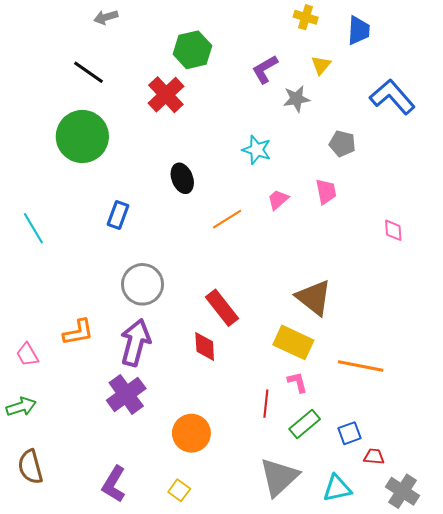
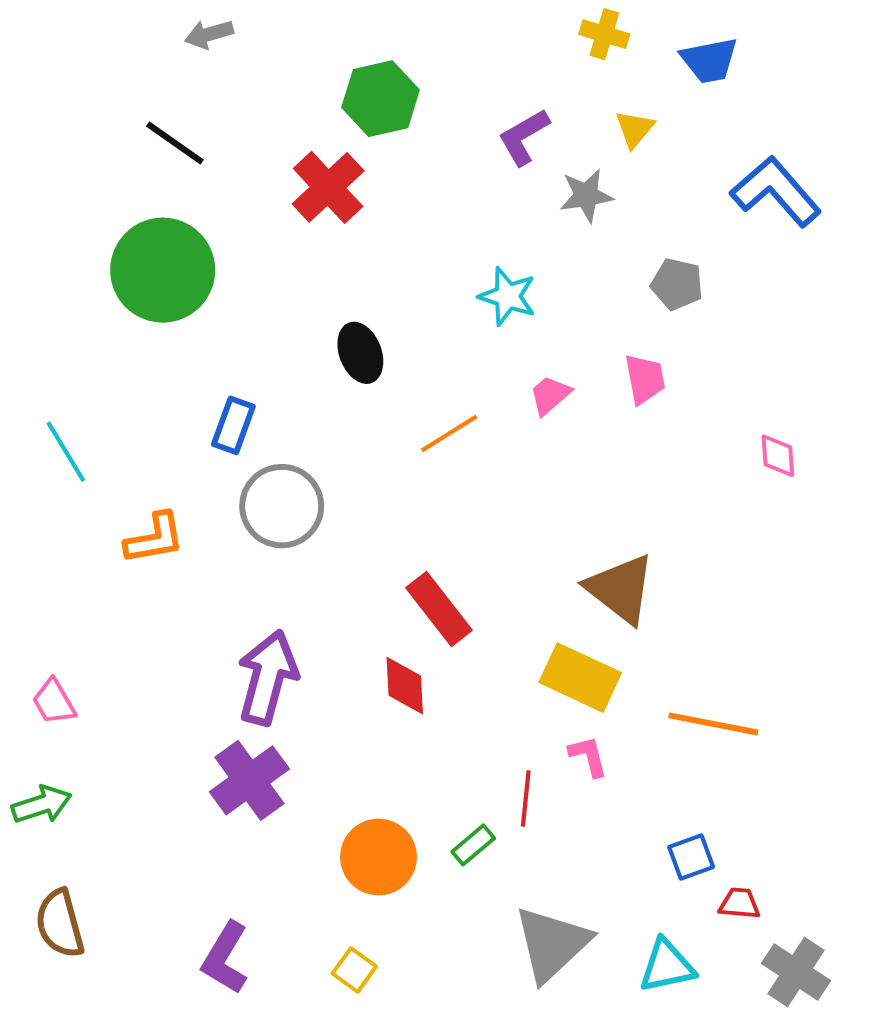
blue trapezoid: (359, 30) -> (709, 60), turned 76
gray circle: (142, 284) -> (282, 506), moved
orange L-shape: (78, 332) -> (155, 538), moved
green rectangle: (305, 424) -> (473, 845), moved, size x0.7

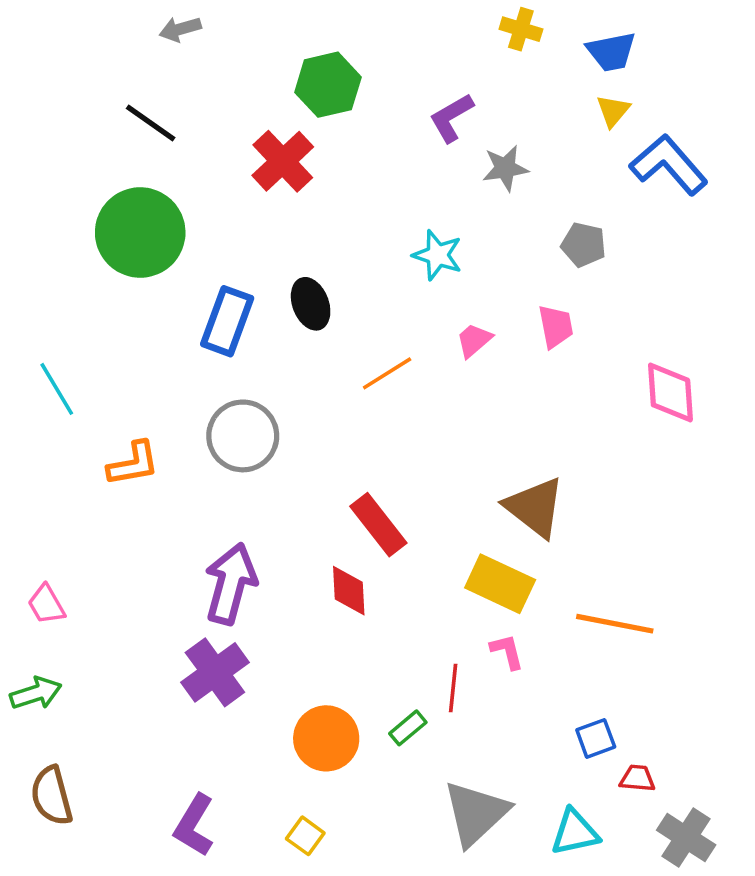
yellow triangle: (635, 129) -> (613, 111), moved
blue rectangle: (233, 425) -> (227, 321), moved, size x1.4
pink diamond: (778, 456) -> (670, 392), size x1.6

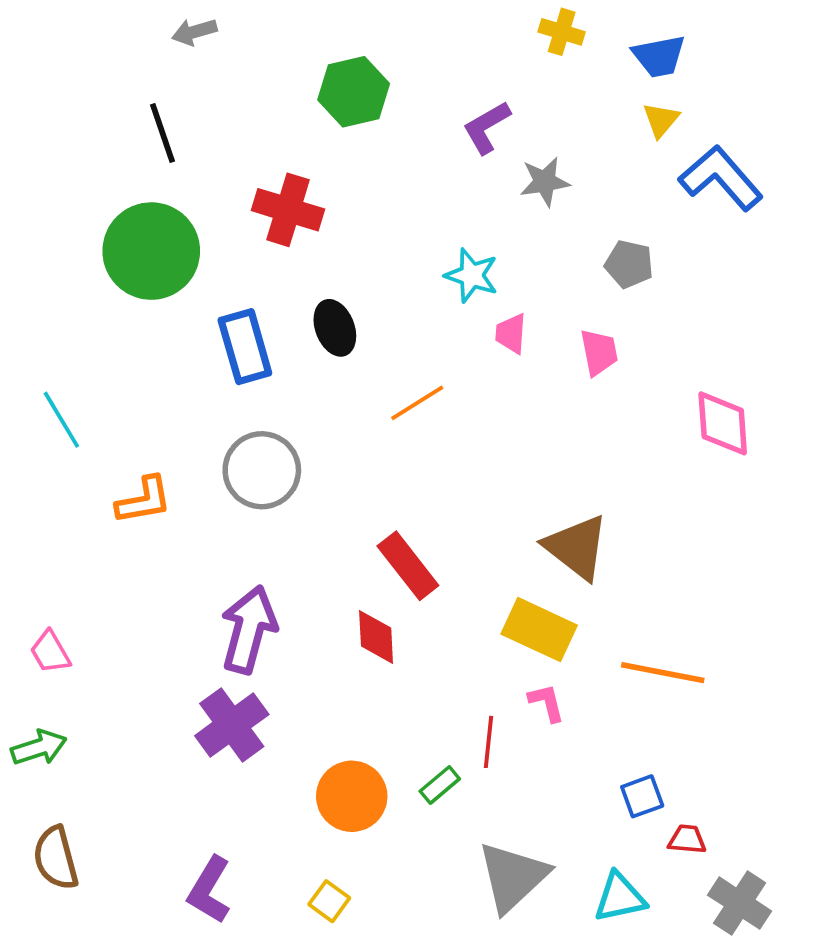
black line: (151, 123) -> (162, 133), turned 36
red cross: (283, 161) -> (288, 210), moved, turned -30
blue rectangle: (227, 321) -> (245, 347), turned -36
pink trapezoid: (474, 340) -> (511, 333), moved, turned -45

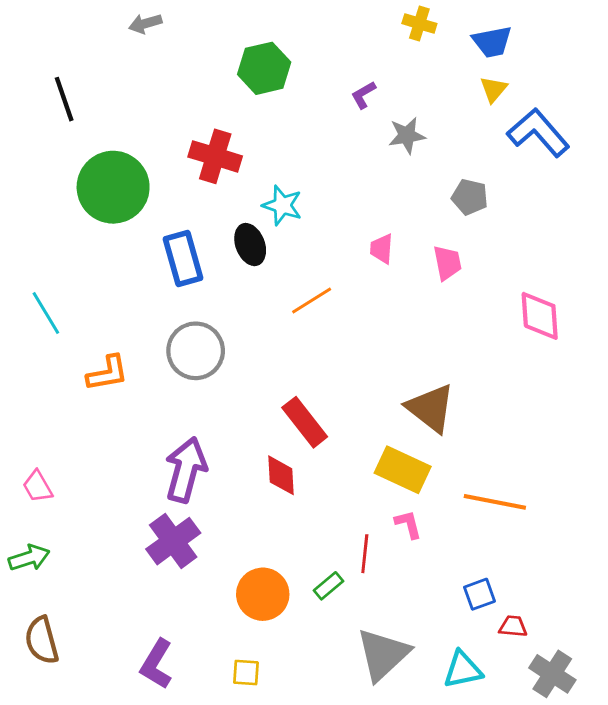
purple L-shape: (487, 127) -> (363, 95), size x0.7
black line: (162, 133) -> (64, 99), moved
cyan star: (472, 275) -> (282, 205), moved
yellow square: (329, 901) -> (246, 673), turned -32

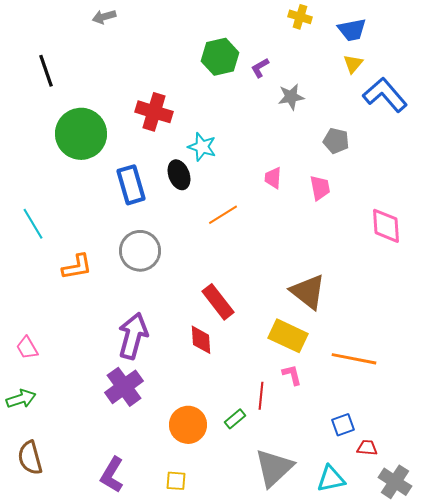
green hexagon: (264, 68) -> (220, 57), moved

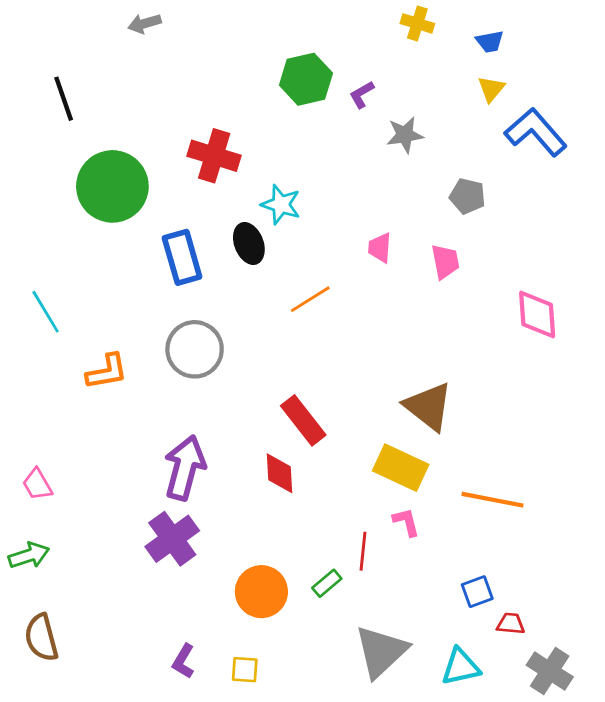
blue trapezoid: (352, 30) -> (490, 42), size x0.7
purple L-shape: (112, 475) -> (183, 661), moved, size x0.7

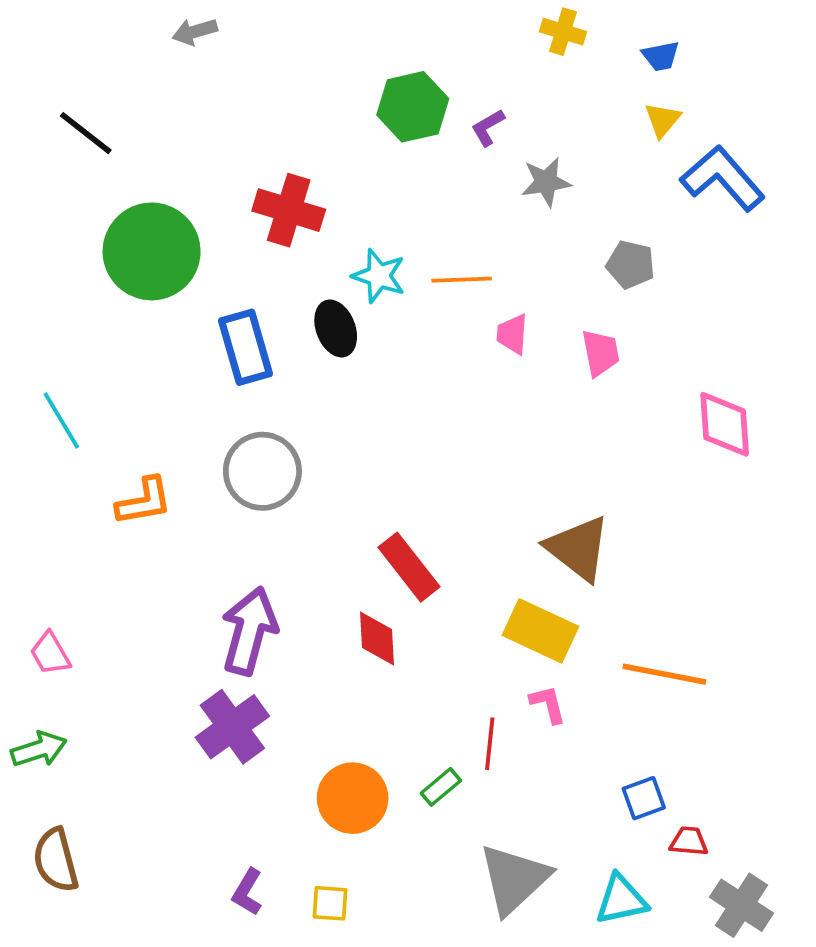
black line: (64, 99) -> (86, 133), turned -33
orange line: (310, 299) -> (462, 280), moved, turned 30

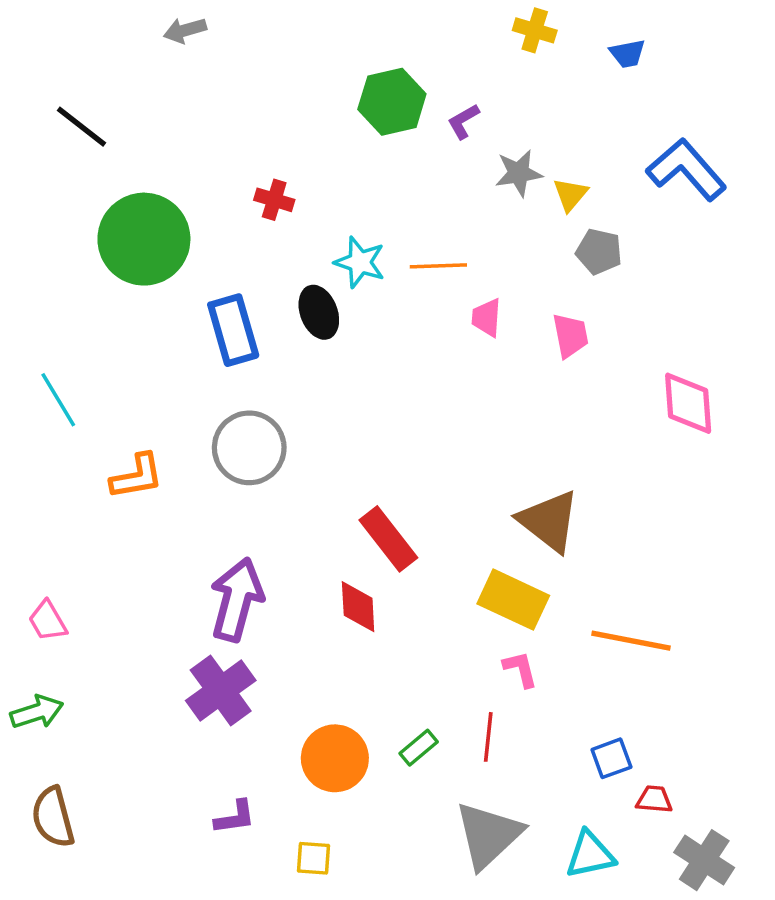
yellow triangle: (663, 120) -> (570, 194), moved
red cross: (289, 210) -> (274, 200), size x0.6
red line: (490, 744) -> (488, 737), moved
purple L-shape: (247, 892) -> (235, 817), moved, turned -129

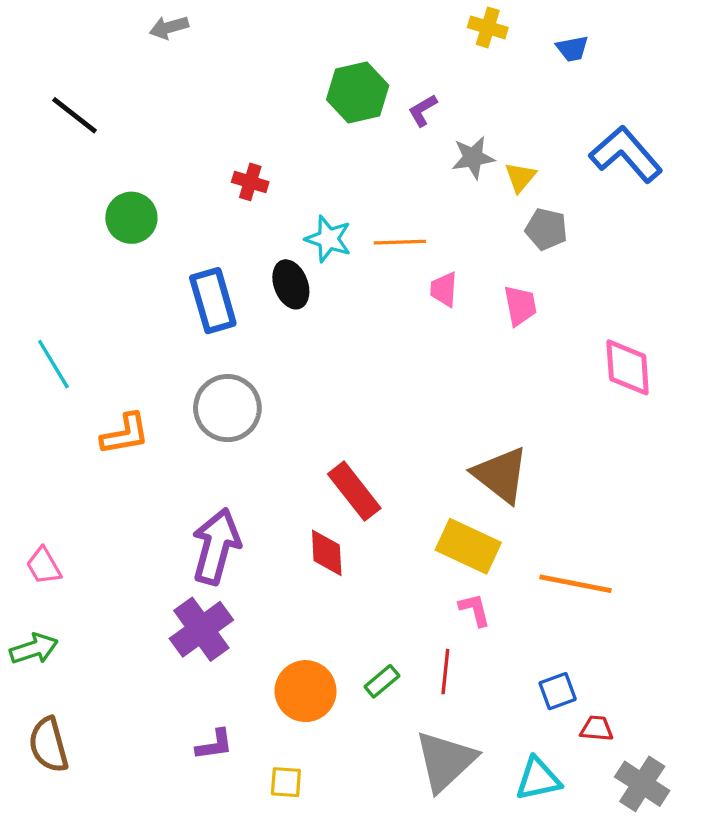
green circle: (144, 239) -> (131, 218), size x0.6

